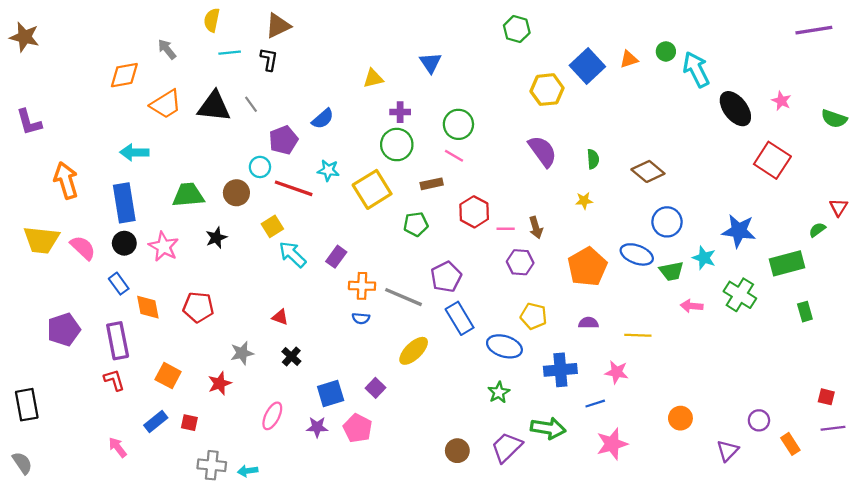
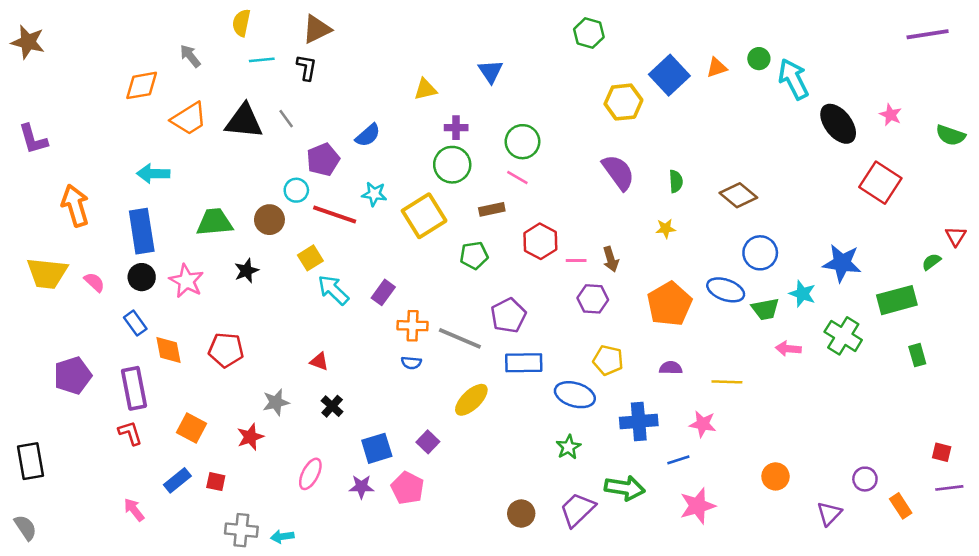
pink semicircle: (83, 248) -> (94, 282), size x0.7
blue rectangle: (460, 318) -> (524, 363), turned -60

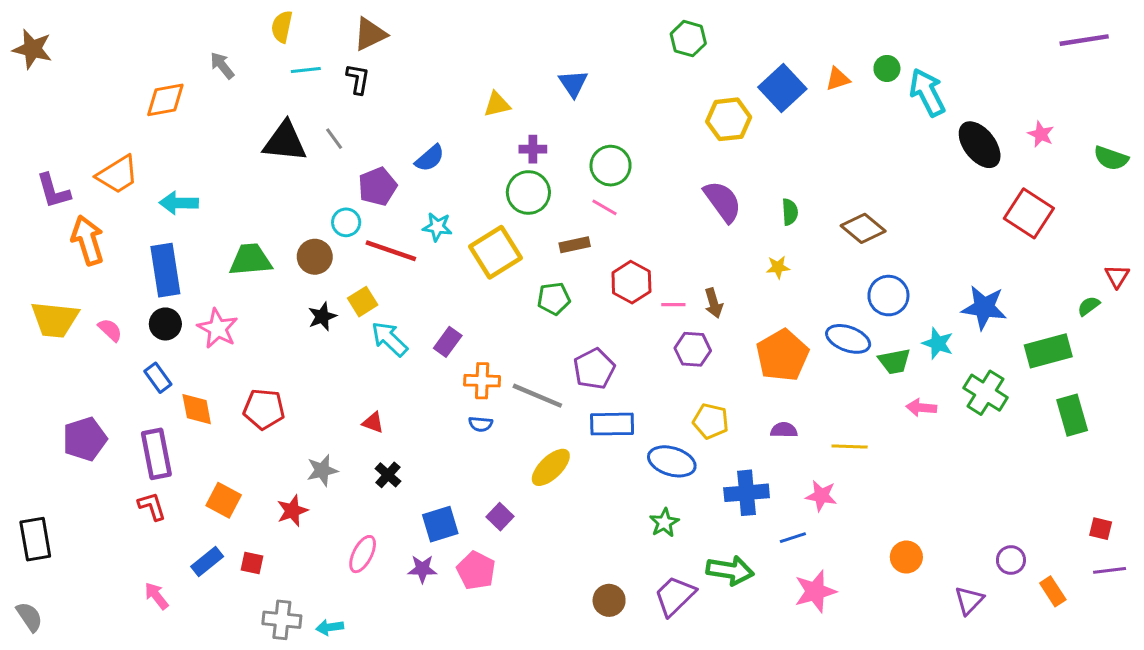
orange trapezoid: (189, 119) -> (118, 175), moved
purple L-shape: (33, 139) -> (53, 191), moved
black star: (246, 271) -> (322, 316), moved
green rectangle: (917, 355) -> (1072, 415), size x1.5

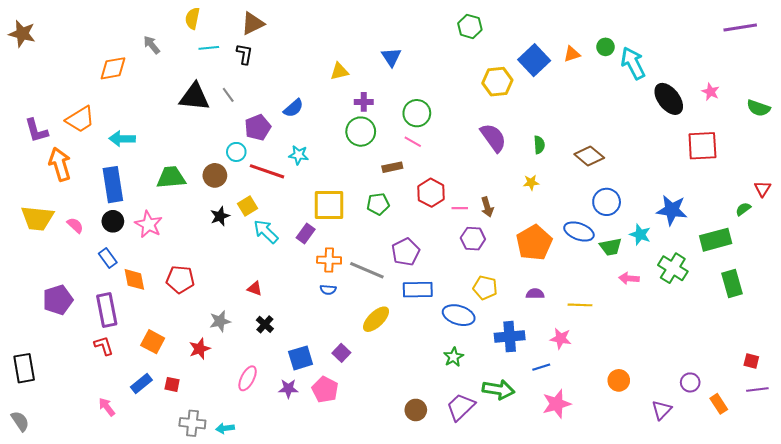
red square: (1029, 213) -> (702, 146), turned -36
yellow square: (496, 252) -> (329, 205), moved, turned 32

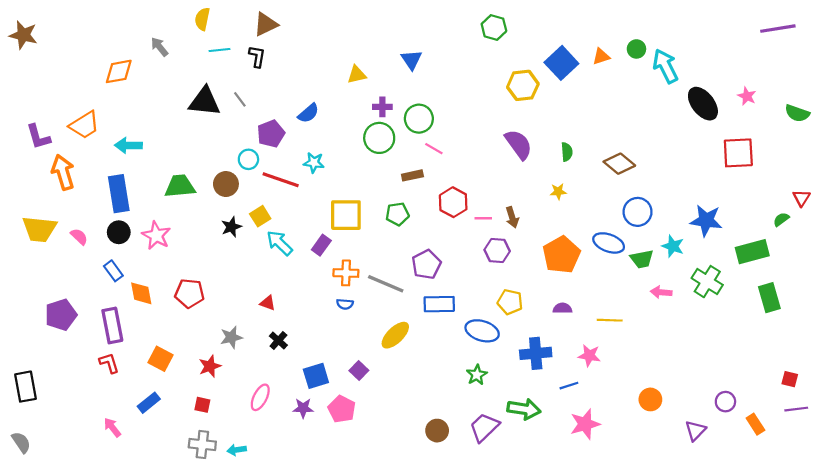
green circle: (417, 113) -> (419, 119), moved
red square: (172, 384) -> (202, 405), moved

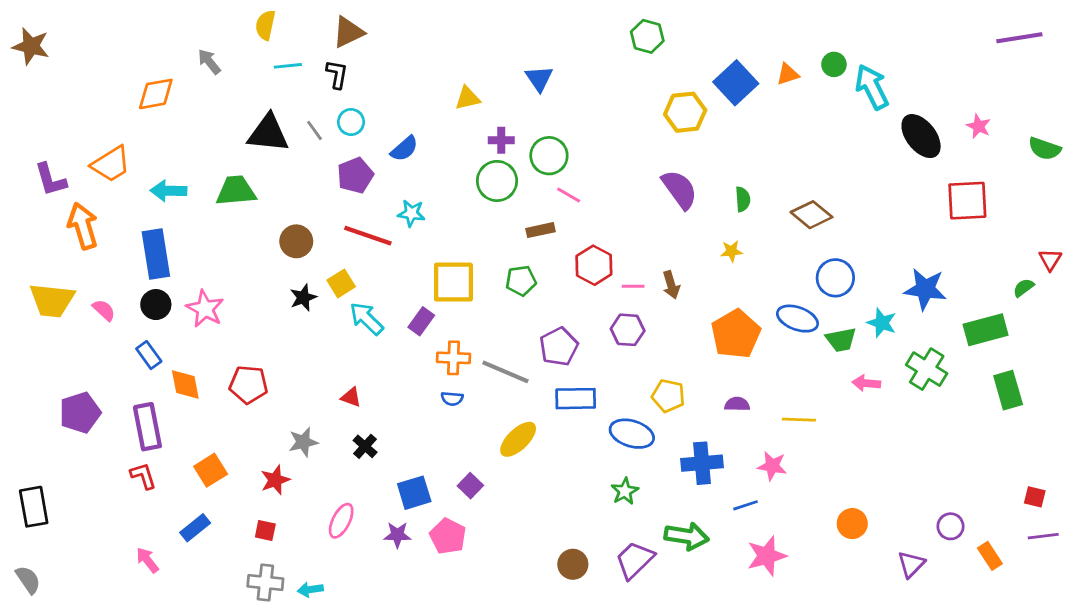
cyan circle: (248, 159) -> (351, 122), moved
green trapezoid: (180, 186) -> (236, 191), moved
purple hexagon: (497, 250) -> (628, 330), moved
orange square: (161, 359) -> (211, 470), turned 30

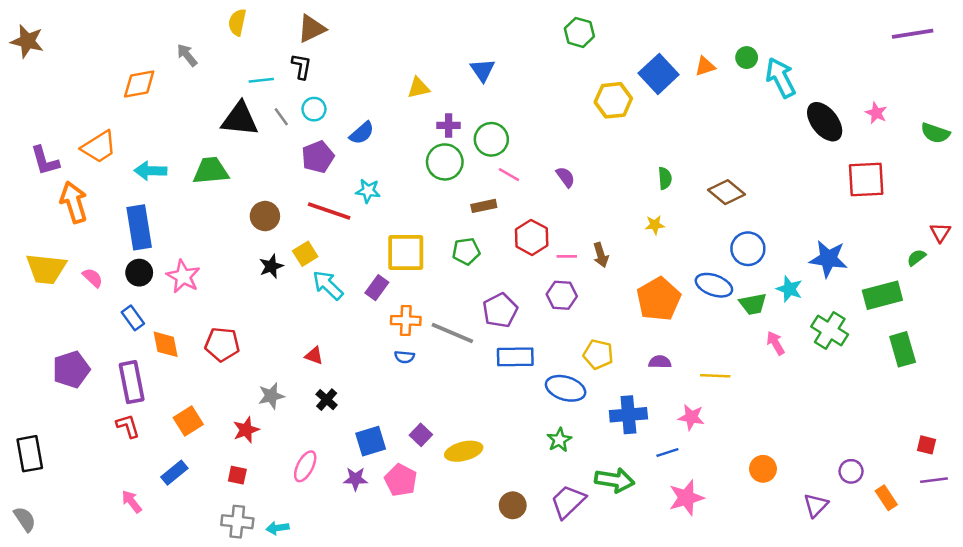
cyan line: (288, 66) -> (261, 80), moved
purple semicircle: (680, 189) -> (566, 177), moved, size x0.6
pink arrow: (866, 383) -> (776, 343), turned 55
yellow ellipse: (518, 439) -> (464, 451), moved, turned 30

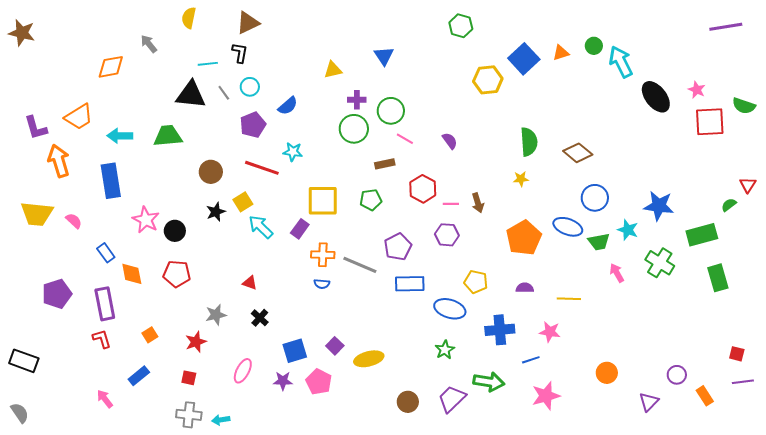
green semicircle: (665, 178) -> (529, 142), size x1.6
red square: (866, 180) -> (710, 122), moved
black circle: (139, 273) -> (175, 231), moved
orange square: (188, 421) -> (150, 335), size x0.7
black rectangle: (30, 454) -> (24, 361), turned -60

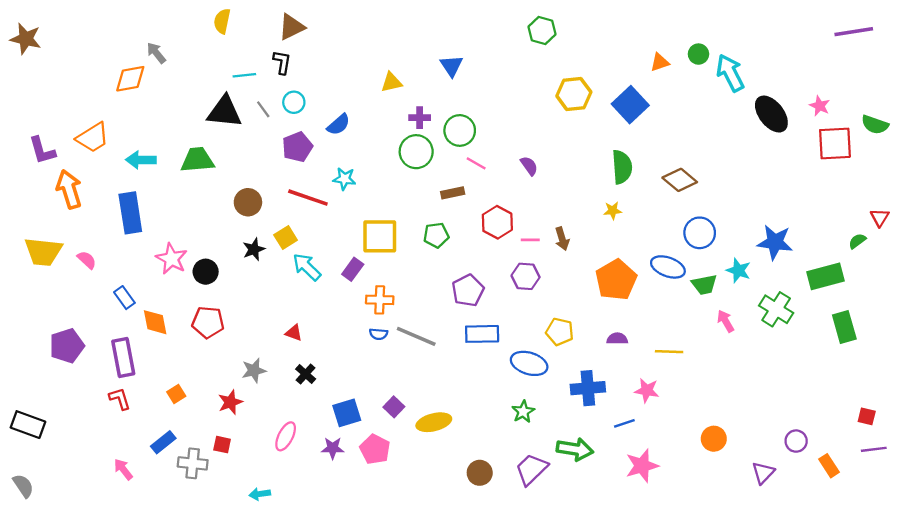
gray arrow: (149, 44) -> (156, 53), moved
blue square: (524, 59) -> (630, 105), moved
gray line: (360, 265) -> (416, 336), moved
gray cross: (189, 415) -> (193, 463), moved

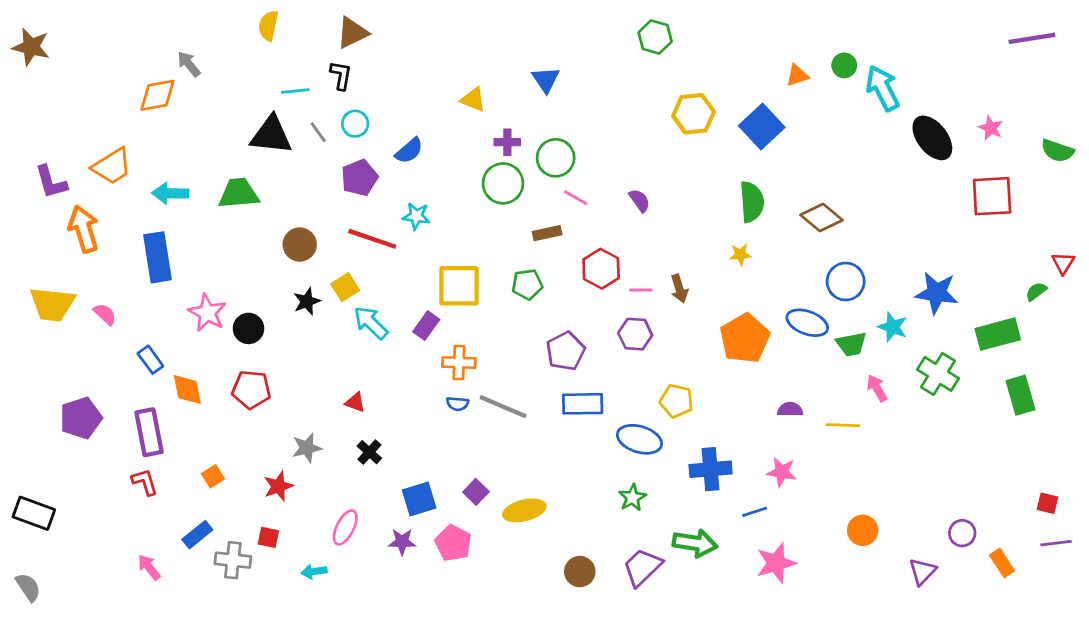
yellow triangle: (391, 82) -> (473, 100), turned 35
red square: (835, 143) -> (992, 196), moved
purple semicircle: (617, 339) -> (790, 409), moved
yellow line: (669, 352) -> (843, 425), moved
cyan arrow: (260, 494) -> (314, 572), moved

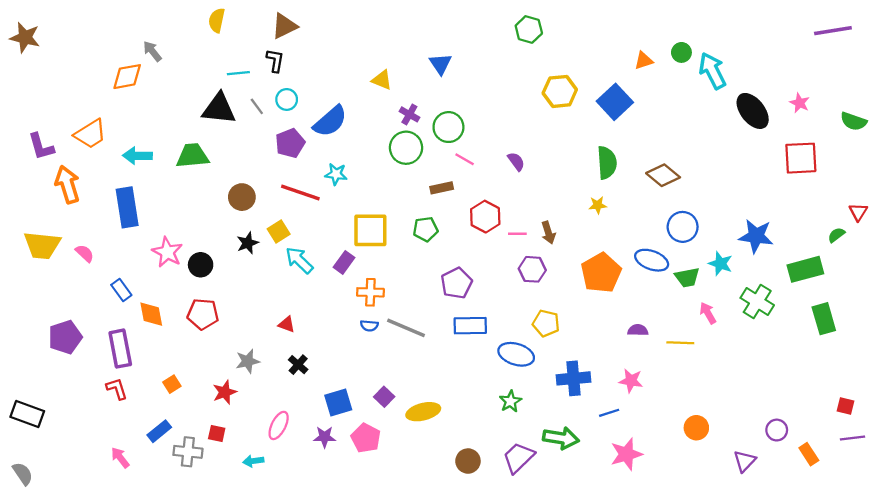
purple cross: (507, 142) -> (409, 114), turned 30
blue semicircle: (409, 151) -> (330, 121), size x1.5
purple hexagon: (635, 334) -> (532, 269), moved

